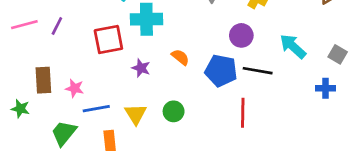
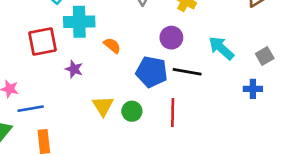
gray square: (338, 54) -> (265, 56), turned 30
orange semicircle: (180, 57) -> (112, 45), moved
green circle: (174, 111) -> (132, 111), moved
yellow triangle: (136, 114) -> (103, 106), moved

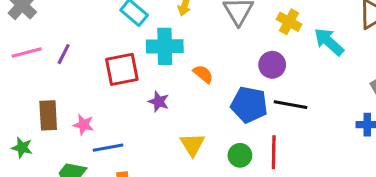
cyan arrow: (221, 48) -> (329, 42), moved
green circle: (132, 111) -> (240, 155), moved

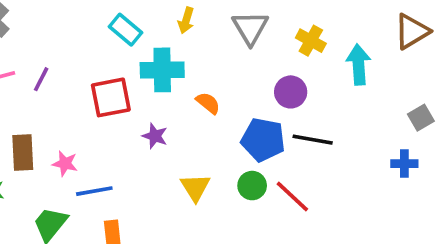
cyan arrow: (329, 42) -> (359, 64), turned 44
red line: (274, 152) -> (292, 197), turned -48
green circle: (240, 155) -> (252, 186), moved

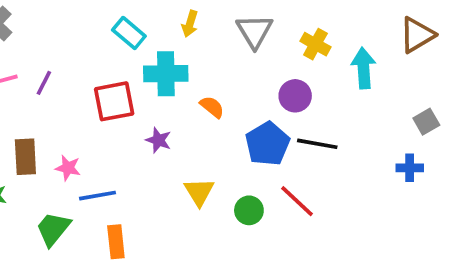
blue pentagon: (263, 140) -> (267, 144), turned 30
green circle: (252, 186) -> (249, 210), moved

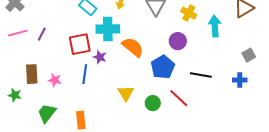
orange semicircle: (212, 107) -> (133, 47), size x1.6
purple star: (158, 140) -> (100, 57), moved
black line: (317, 144) -> (201, 75), moved
blue line: (98, 196) -> (85, 74), moved, turned -72

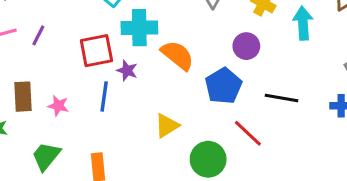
yellow triangle: (126, 93) -> (167, 126), turned 30
green circle: (153, 103) -> (208, 159), moved, size x1.5

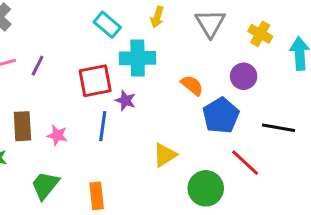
orange semicircle: (178, 55) -> (192, 85), moved, size x0.7

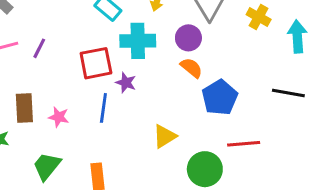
purple circle: (244, 76) -> (188, 38), moved
black line: (278, 128) -> (288, 93), moved
red line: (245, 163) -> (244, 144), turned -48

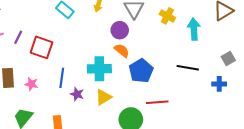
cyan cross: (138, 41) -> (99, 69), moved
red square: (96, 63) -> (41, 47), moved, turned 30
purple star: (126, 83) -> (77, 94), moved

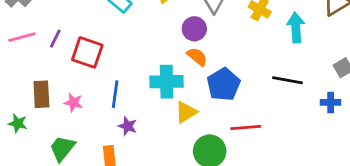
purple star: (77, 94) -> (128, 126), moved
yellow triangle: (103, 97) -> (186, 112), moved

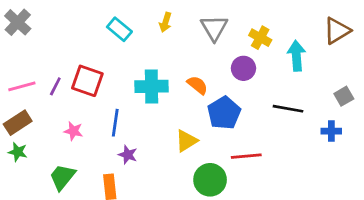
purple circle: (194, 29) -> (243, 68), moved
pink line: (22, 37) -> (22, 86), moved
purple line: (55, 39) -> (55, 86), moved
cyan cross: (167, 82) -> (151, 86), moved
brown rectangle: (41, 94) -> (18, 123), moved, turned 60

